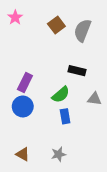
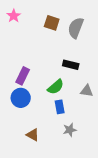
brown square: (56, 25) -> (52, 23), turned -35
brown triangle: (23, 154) -> (33, 135), moved
gray star: (59, 154) -> (70, 130), moved

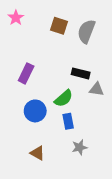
purple rectangle: (23, 76) -> (26, 73), moved
gray triangle: (87, 91) -> (97, 89), moved
blue circle: (21, 98) -> (35, 111), moved

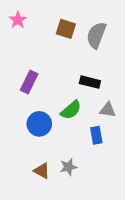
gray triangle: (97, 89) -> (108, 110), moved
blue rectangle: (68, 121) -> (96, 135), moved
gray star: (79, 147) -> (68, 167), moved

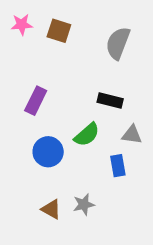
pink star: (18, 20) -> (22, 25), turned 30
brown square: (66, 29) -> (59, 31), moved

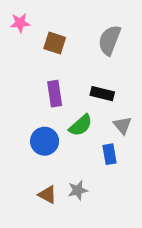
brown square: (59, 31) -> (55, 43), moved
purple rectangle: (36, 101) -> (55, 94), moved, turned -35
gray triangle: (132, 135) -> (122, 125), turned 42

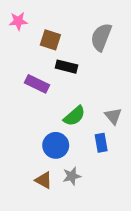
purple rectangle: (55, 94) -> (37, 84), moved, turned -55
black rectangle: (102, 94) -> (66, 67), moved
blue circle: (45, 141) -> (56, 145), moved

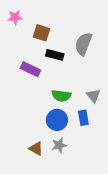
gray semicircle: (101, 37) -> (83, 44), moved
green semicircle: (74, 116) -> (61, 96), turned 48
blue circle: (56, 145) -> (57, 120), moved

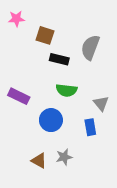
purple rectangle: (30, 69) -> (19, 96), moved
green semicircle: (61, 96) -> (66, 90), moved
blue circle: (57, 120) -> (51, 120), moved

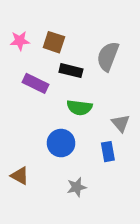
pink star: (16, 19) -> (20, 41), moved
purple rectangle: (19, 96) -> (35, 83), moved
brown triangle: (39, 161) -> (20, 176), moved

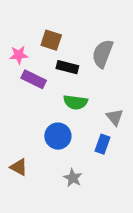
pink star: (20, 41) -> (19, 55), moved
blue rectangle: (108, 152) -> (103, 144), turned 30
gray star: (77, 187) -> (73, 178), turned -30

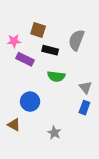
blue circle: (58, 136) -> (30, 102), moved
blue rectangle: (103, 144) -> (84, 108), moved

